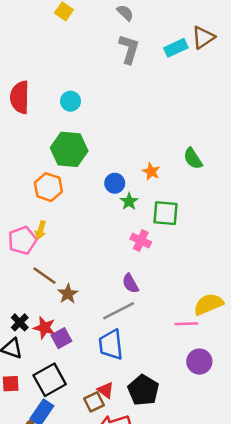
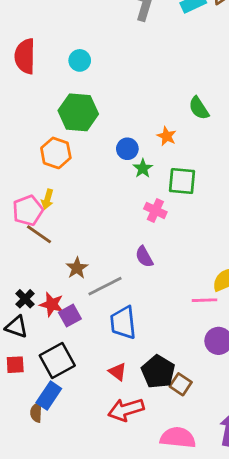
green semicircle: (193, 158) -> (199, 108), moved
brown line: (44, 276) -> (39, 234), moved
gray line: (119, 311) -> (105, 286), moved
brown square: (94, 402) -> (181, 384), moved, turned -30

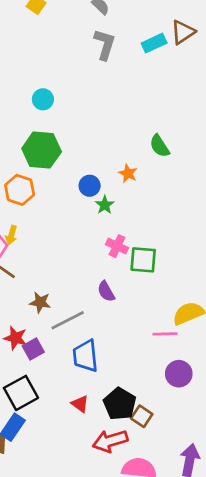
green square: (182, 181) -> (143, 260), moved
brown star: (77, 268) -> (40, 302), turned -30
red arrow: (126, 410) -> (110, 441), moved

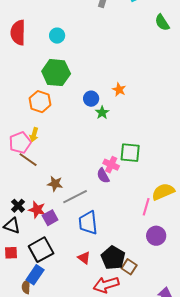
green semicircle: (160, 146) -> (162, 23), moved
pink cross: (117, 246) -> (111, 165), moved
pink line: (165, 334) -> (146, 207), turned -72

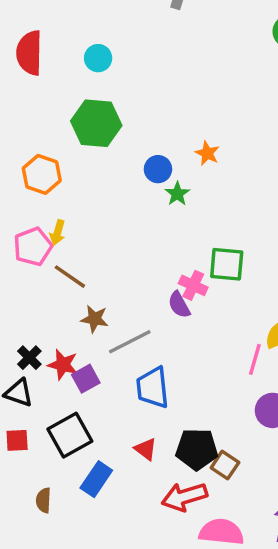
orange hexagon: (40, 102) -> (42, 174), moved
brown line: (28, 160) -> (70, 277), moved
black pentagon: (113, 258) -> (197, 449), turned -30
blue rectangle: (35, 275) -> (96, 479), moved

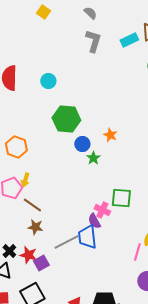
green hexagon: (96, 123) -> (66, 119), moved
brown star: (95, 319) -> (35, 227), moved
blue trapezoid: (153, 388) -> (87, 237), moved

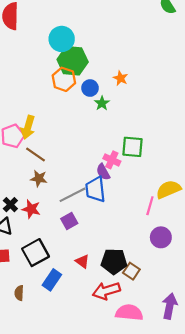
cyan circle: (48, 81) -> (62, 39), moved, size x1.5
orange hexagon: (16, 147) -> (64, 79), moved
yellow arrow: (25, 180) -> (28, 127), size x1.5
purple square: (41, 263) -> (69, 221), moved

